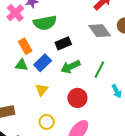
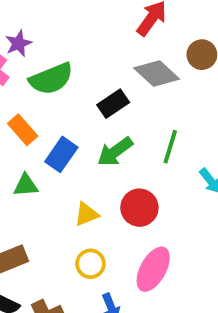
black rectangle: (63, 43) -> (113, 104), moved
green triangle: (22, 65) -> (26, 185), moved
yellow triangle: (42, 90) -> (86, 214), moved, turned 40

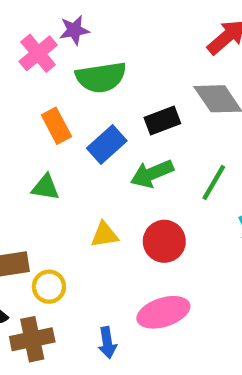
blue rectangle: (61, 154) -> (107, 144), moved
yellow circle: (90, 264) -> (49, 287), moved
pink ellipse: (153, 269) -> (163, 312), turned 30

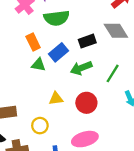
green triangle: (45, 187) -> (38, 65), moved
yellow circle: (49, 287) -> (40, 126), moved

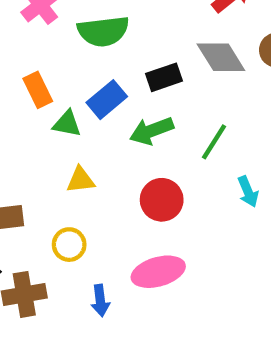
orange rectangle: (33, 42) -> (38, 90), moved
yellow triangle: (56, 99) -> (81, 180), moved

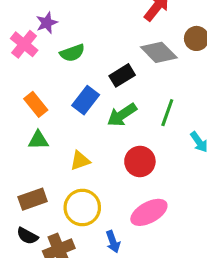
green semicircle: (103, 31) -> (72, 53), size x0.7
green triangle: (67, 124) -> (38, 140), moved
yellow circle: (69, 245) -> (82, 207), size x1.5

